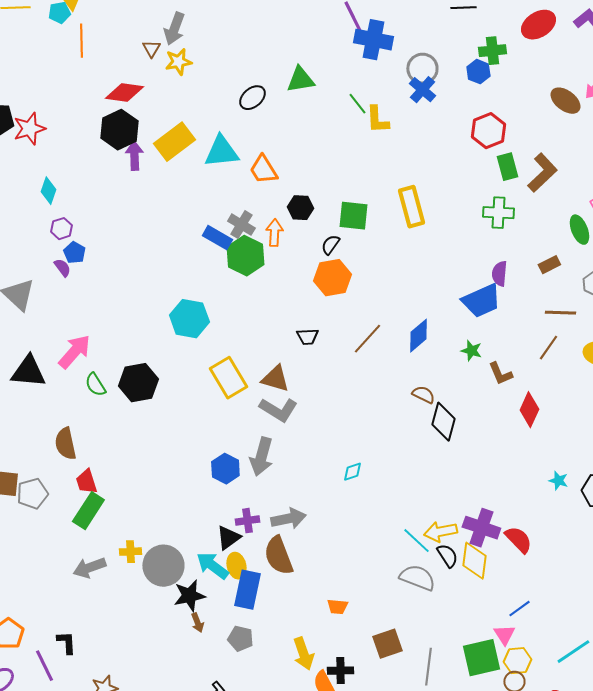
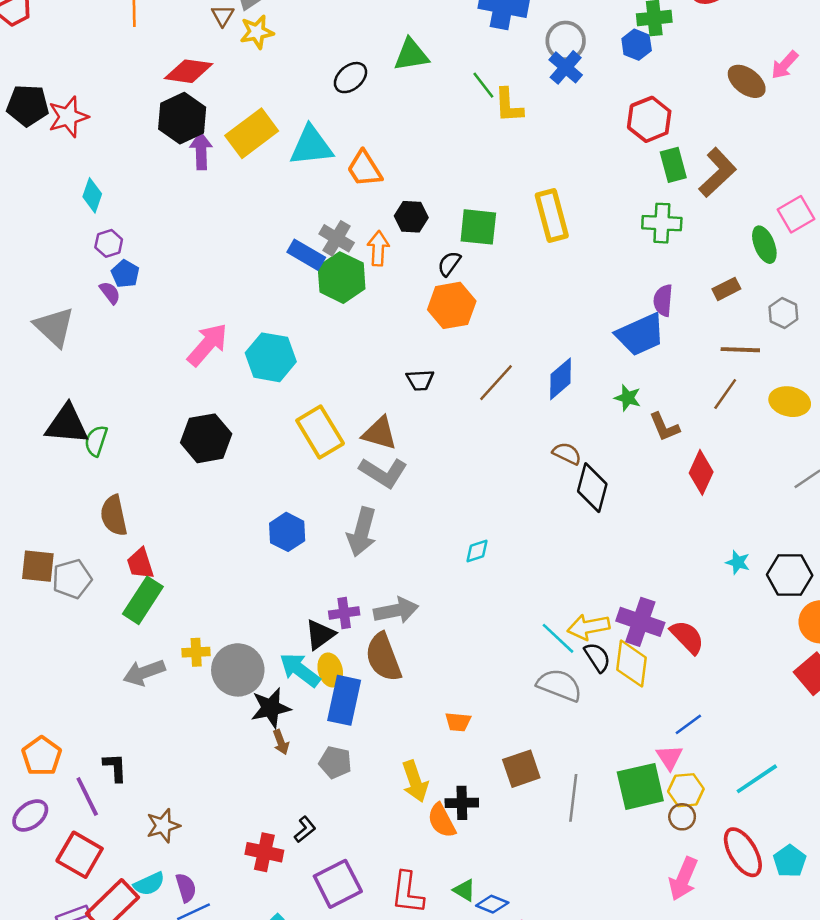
pink arrow: (74, 352) -> (207, 345), moved
green semicircle: (95, 385) -> (96, 441), moved, turned 50
blue hexagon: (225, 469) -> (287, 532), moved

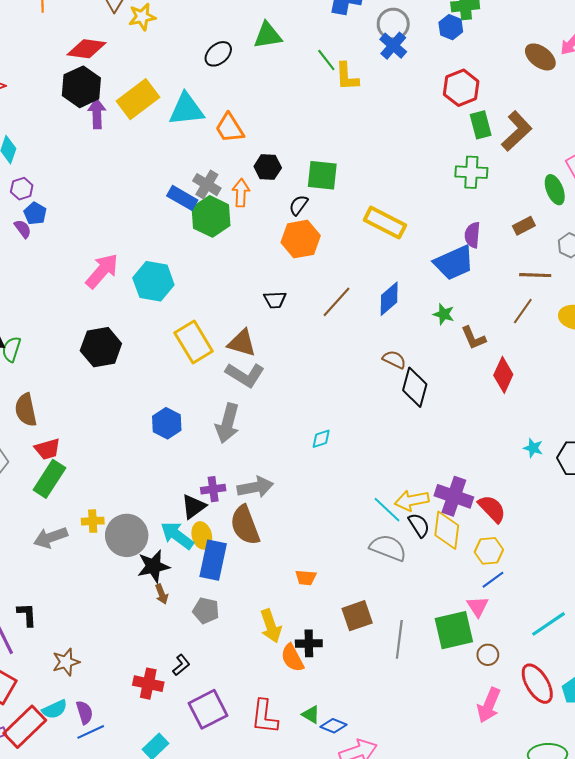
yellow rectangle: (552, 216) -> (385, 223), moved, turned -48
red trapezoid: (140, 564) -> (47, 449), turned -88
yellow hexagon: (686, 790) -> (489, 551), moved

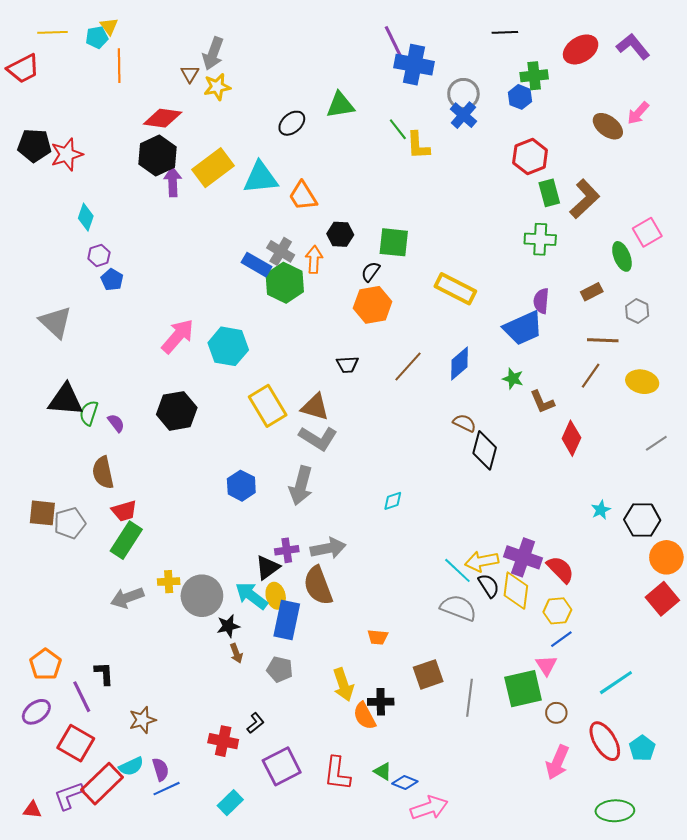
purple semicircle: (23, 229) -> (116, 423), moved
cyan star: (533, 448) -> (601, 510), turned 30
black star: (153, 566) -> (228, 626), size x0.7

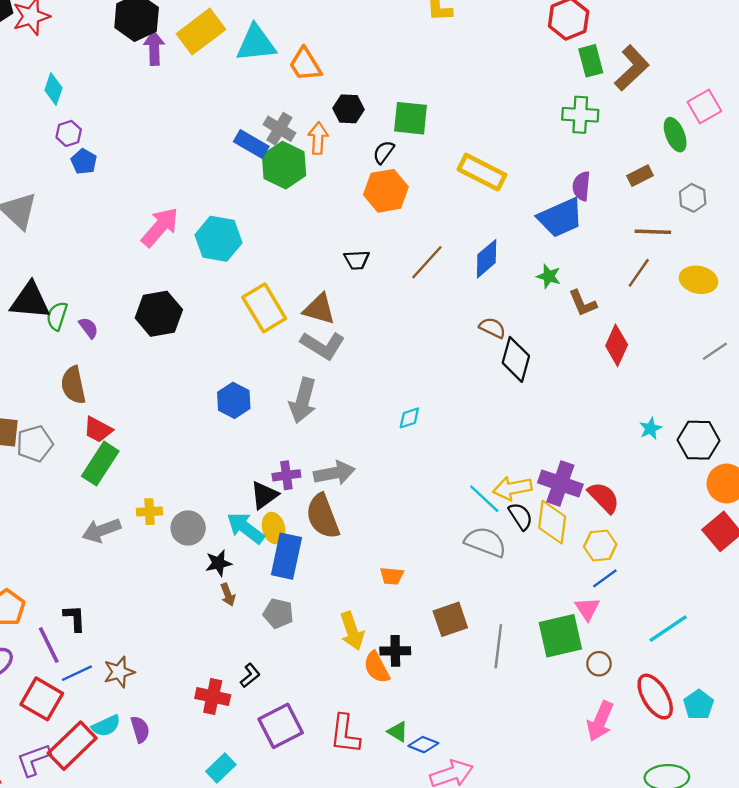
red trapezoid: (124, 511) -> (98, 430), turned 44
gray circle: (202, 596) -> (188, 528), size x0.7
blue line: (167, 789) -> (77, 673), moved

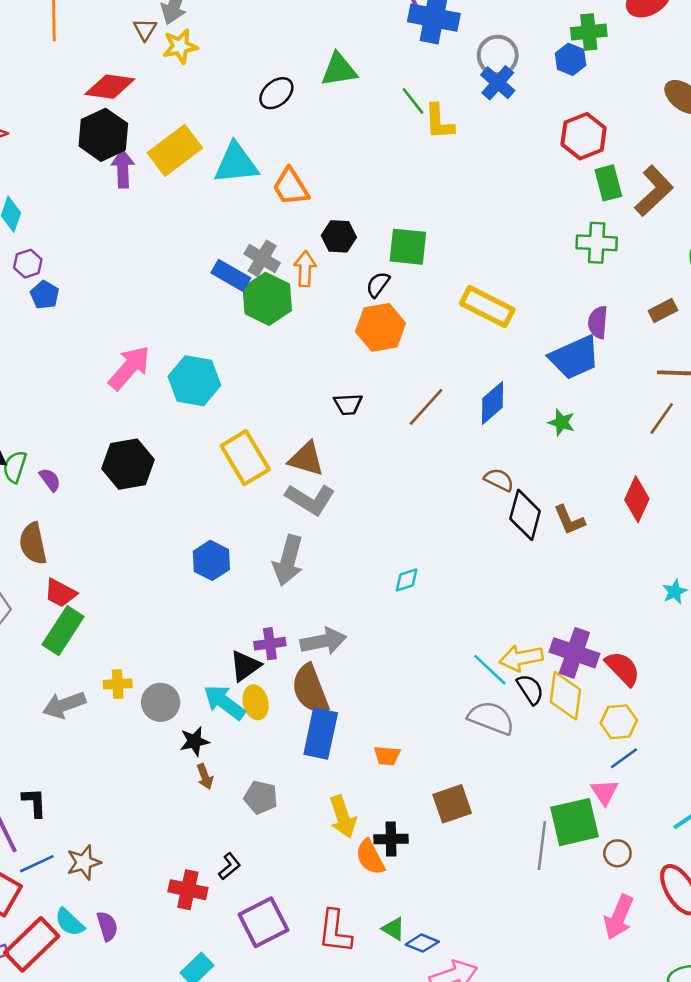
brown L-shape: (583, 303) -> (569, 520), moved
blue rectangle: (286, 556) -> (321, 734), moved
gray line: (498, 646) -> (542, 845), moved
cyan semicircle: (106, 726) -> (69, 922), turned 68

